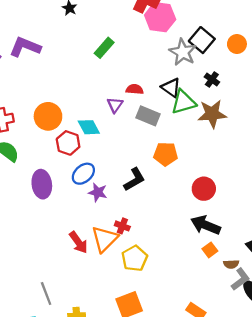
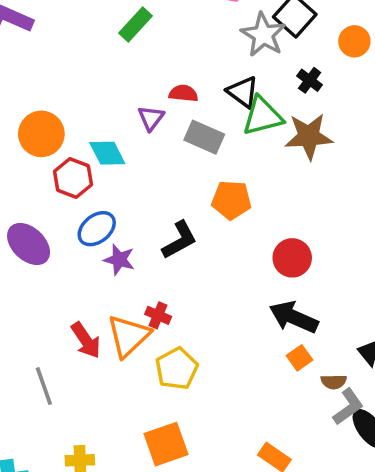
orange circle: (237, 44) -> (354, 41), moved
purple ellipse: (42, 184) -> (29, 244), turned -40
gray line: (46, 294) -> (44, 386), moved

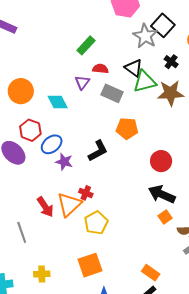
green rectangle: (135, 25) -> (86, 45), moved
red hexagon: (73, 178) -> (30, 130), moved

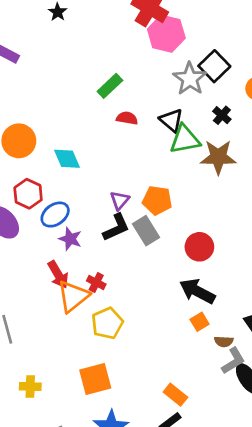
purple triangle: (82, 82) -> (120, 200), moved
gray rectangle: (112, 93) -> (146, 231), moved, turned 30
red arrow: (45, 207) -> (58, 275), moved

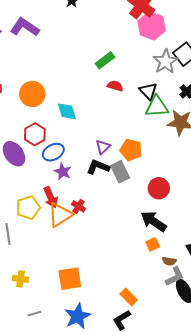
black L-shape: (116, 227) -> (98, 167), turned -140
yellow pentagon: (107, 323) -> (28, 208), moved

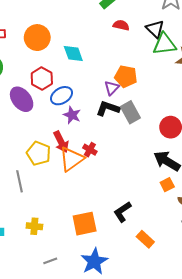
orange pentagon: (131, 150) -> (126, 76), moved
yellow pentagon: (28, 208) -> (39, 153), turned -30
black L-shape: (122, 320) -> (122, 212), moved

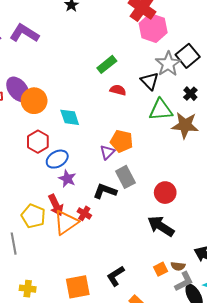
black triangle: (155, 29) -> (150, 81), moved
purple ellipse: (22, 99) -> (18, 89), moved
black L-shape: (108, 108) -> (105, 191), moved
orange square: (167, 185) -> (161, 269), moved

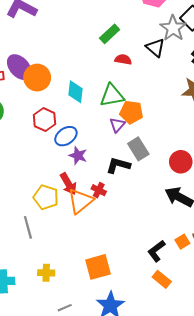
green triangle: (161, 110) -> (112, 95), moved
cyan diamond: (70, 117) -> (75, 92), turned 30
black L-shape: (116, 276) -> (156, 251), moved

